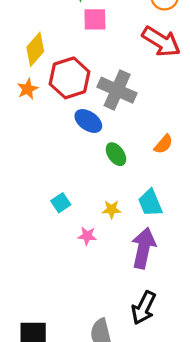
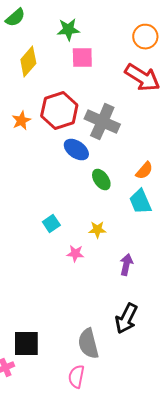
yellow diamond: (35, 49) -> (28, 62), moved
cyan trapezoid: (150, 203) -> (140, 202), moved
purple arrow: (144, 248) -> (126, 265), size x0.6

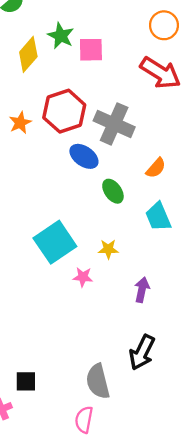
green star: (68, 30) -> (61, 36), moved, turned 30
orange semicircle: (144, 171) -> (156, 168), moved
cyan square: (51, 224) -> (55, 242), size x2.0
black square: (26, 344) -> (26, 381), size x0.7

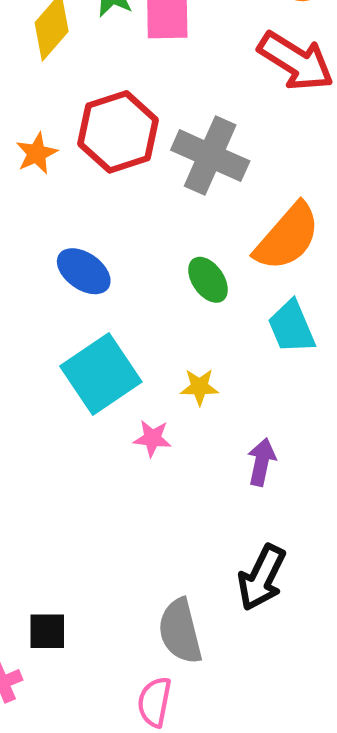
blue ellipse: (84, 156) -> (84, 271), moved
orange semicircle: (156, 168) -> (287, 237), size x1.8

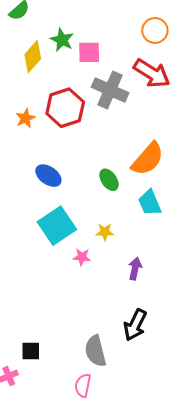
gray cross: (210, 156) -> (110, 90), moved

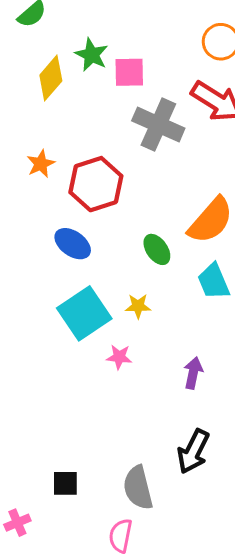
red hexagon: (65, 108) -> (96, 184), moved
yellow star: (105, 232) -> (138, 306), moved
black square: (31, 351) -> (65, 483), moved

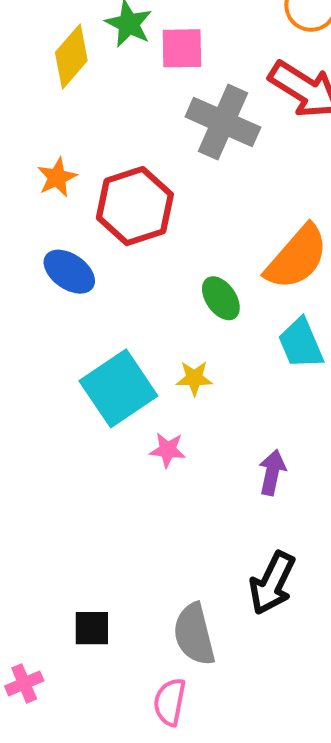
blue ellipse: (73, 244) -> (69, 272), moved

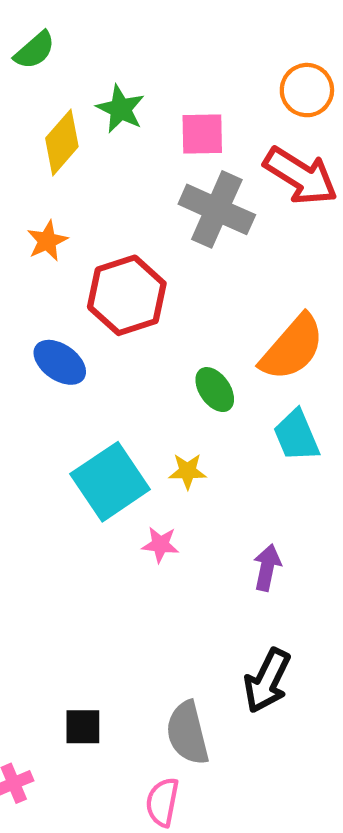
pink square: (182, 48) -> (202, 134), moved
orange star: (57, 177) -> (47, 241), moved

